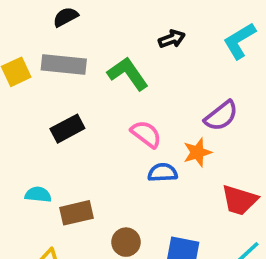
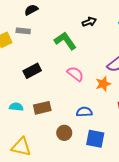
gray rectangle: (64, 65) -> (23, 31), moved, size x0.6
blue semicircle: (163, 173) -> (84, 112), moved
brown rectangle: (77, 213) -> (42, 108), moved

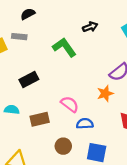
pink semicircle: (75, 74) -> (70, 104), moved
cyan semicircle: (16, 107) -> (12, 110), moved

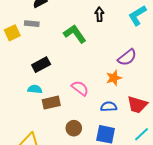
black arrow: (90, 27) -> (99, 14), turned -72
cyan semicircle: (12, 110) -> (35, 89), moved
blue semicircle: (85, 124) -> (109, 107), moved

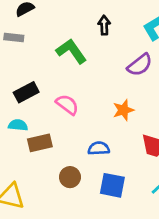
purple semicircle: (127, 57) -> (140, 65), moved
pink semicircle: (80, 88) -> (67, 105), moved
blue semicircle: (109, 107) -> (99, 148), moved

